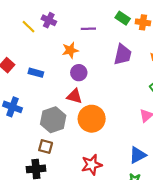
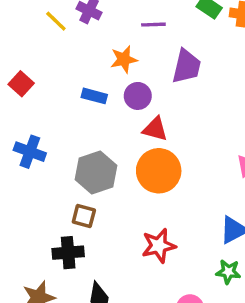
purple trapezoid: (123, 54) -> (186, 66), moved
blue rectangle: (36, 73) -> (94, 96), moved
red triangle: (74, 96) -> (155, 129), moved

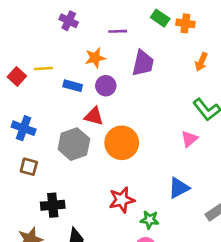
yellow line: (56, 21) -> (43, 68), moved, turned -48
red triangle: (155, 129) -> (94, 116), moved
brown square: (84, 216) -> (29, 167), moved
green star: (228, 272) -> (150, 220), moved

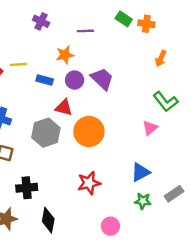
purple trapezoid: (143, 63) -> (102, 79), moved, turned -60
green star: (150, 220) -> (143, 201), moved

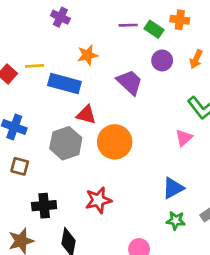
green rectangle: (124, 19) -> (154, 29), moved
purple line: (85, 31) -> (128, 25), moved
blue rectangle: (45, 80) -> (64, 84), size x1.6
purple circle: (75, 80) -> (162, 60), moved
red star: (89, 183) -> (98, 200), moved

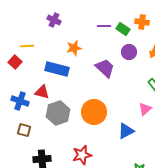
yellow line: (35, 66) -> (27, 46), moved
red triangle: (86, 115) -> (42, 92), moved
blue triangle: (173, 188) -> (126, 131), moved

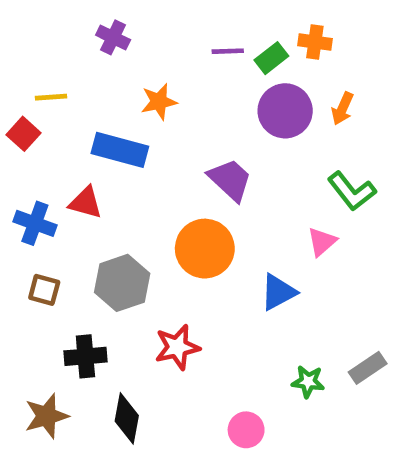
green rectangle: (123, 29) -> (271, 58), turned -72
purple circle: (129, 52) -> (285, 111), size x1.5
purple trapezoid: (105, 68) -> (230, 180), moved
gray hexagon: (58, 113) -> (122, 283), moved

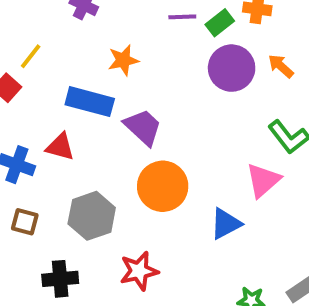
yellow line: (51, 97) -> (31, 56), turned -48
orange arrow: (342, 109) -> (281, 66), turned 108
purple trapezoid: (230, 180) -> (143, 127), moved
pink triangle: (322, 242) -> (263, 180), size x1.4

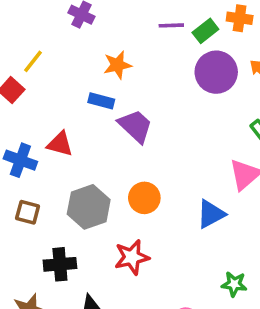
blue rectangle: (90, 102) -> (101, 101), moved, size x0.6
orange circle: (163, 186) -> (144, 198), moved, size x0.7

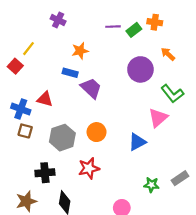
purple circle: (216, 72) -> (140, 69), moved
brown square: (28, 212) -> (25, 131), moved

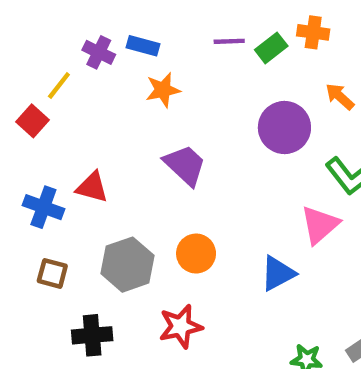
purple cross: (58, 20) -> (99, 52), moved
blue rectangle: (70, 73) -> (143, 46), moved
brown square: (25, 131) -> (52, 273), moved

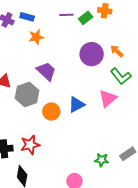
orange arrow: (340, 97) -> (117, 51), moved
gray hexagon: (128, 265) -> (27, 94), moved
blue triangle: (278, 273) -> (76, 104), moved
red star: (181, 326) -> (30, 145), moved

